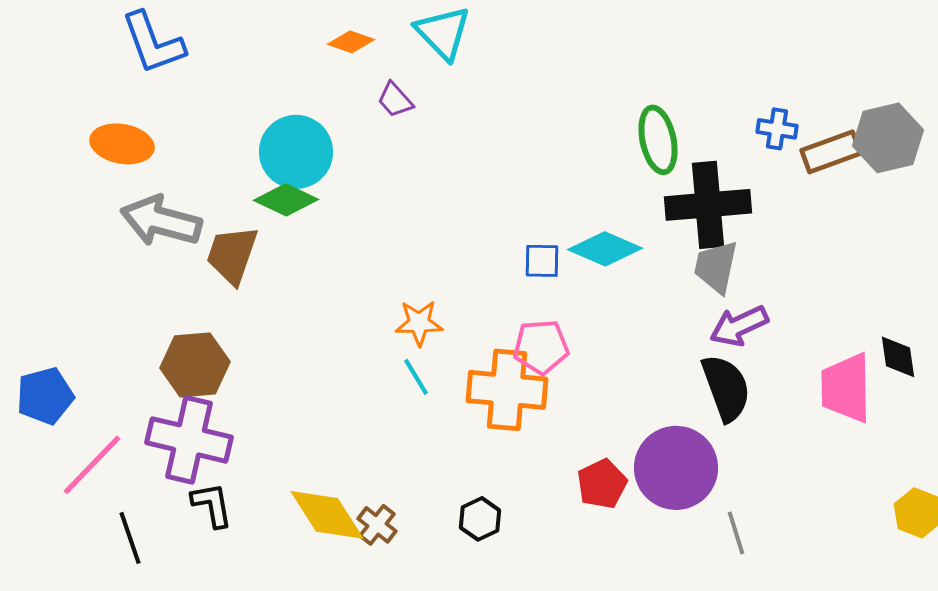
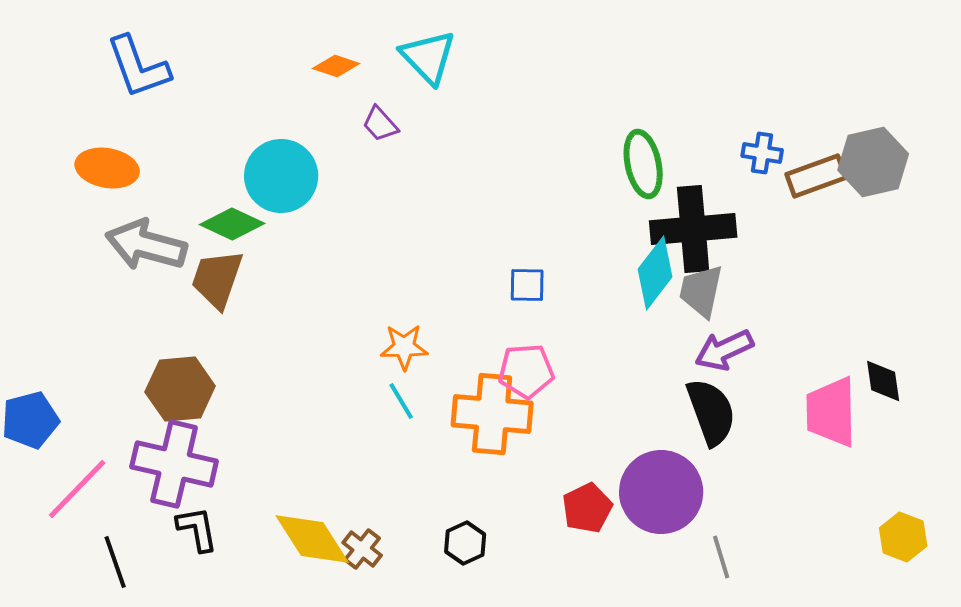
green diamond: (286, 200) -> (232, 224), moved
cyan diamond: (605, 249) -> (655, 273), moved, turned -76

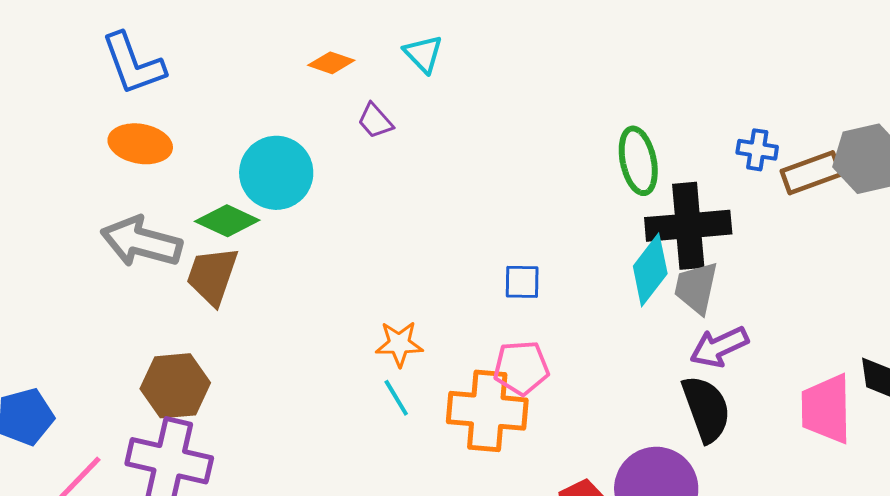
cyan triangle: (428, 57) -> (423, 54), size x0.7
orange ellipse: (107, 168) -> (140, 144), moved

